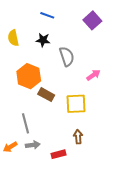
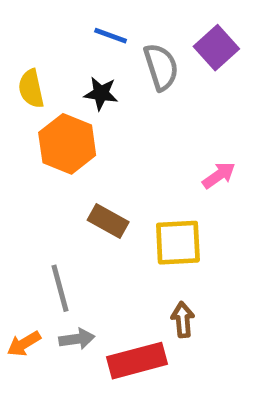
gray semicircle: (67, 56) -> (161, 67), moved
orange hexagon: (29, 76) -> (67, 144), moved
red rectangle: (59, 154) -> (137, 361), size x1.6

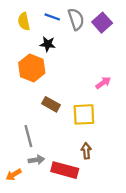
gray semicircle: (161, 67) -> (76, 19), moved
yellow semicircle: (31, 89) -> (24, 21), moved
orange arrow: (24, 344) -> (14, 175), moved
red rectangle: (137, 361) -> (65, 170), turned 30

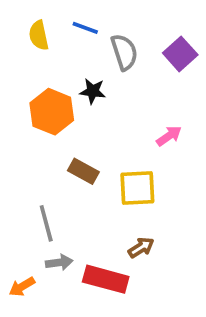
gray semicircle: (76, 19) -> (124, 52), moved
purple square: (102, 23) -> (180, 54), moved
black star: (48, 44) -> (93, 91), moved
brown arrow: (86, 151) -> (141, 248), turned 63

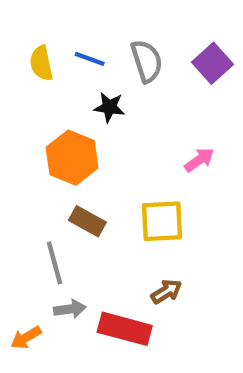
blue line: (85, 28) -> (90, 59), moved
yellow semicircle: (39, 35) -> (41, 63), moved
orange hexagon: (52, 112) -> (72, 158), moved
brown rectangle: (83, 171) -> (87, 221), moved

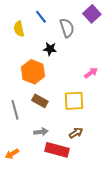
blue line: (90, 59) -> (41, 17), moved, turned 32
purple square: (212, 63) -> (92, 14), moved
gray line: (54, 263) -> (15, 110), moved
gray arrow: (70, 309) -> (41, 132), moved

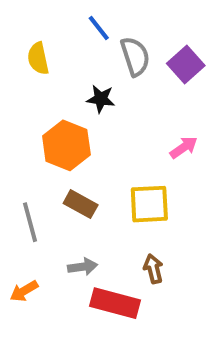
purple square: (92, 14) -> (186, 64), moved
blue line: (41, 17) -> (99, 28), moved
brown arrow: (76, 133) -> (153, 269), turned -72
orange arrow: (12, 154) -> (24, 291), moved

